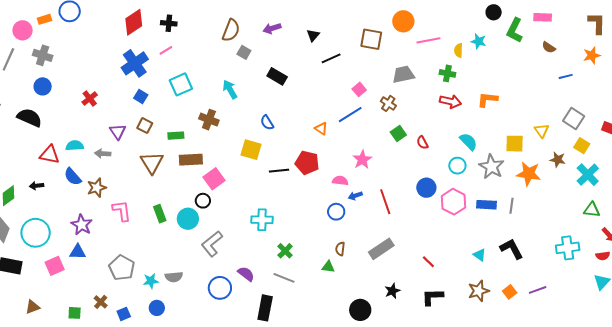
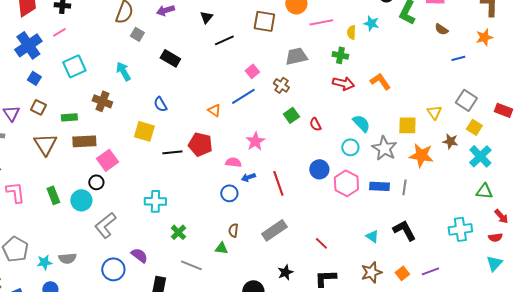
orange L-shape: (488, 99) -> (380, 81), turned 50
gray line: (284, 278) -> (191, 265), moved

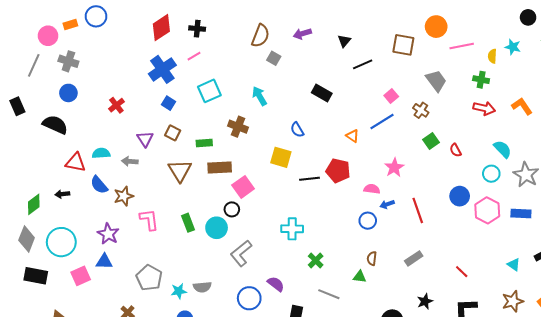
gray trapezoid: (296, 56) -> (436, 81), turned 65
black rectangle: (170, 58) -> (322, 93), moved
gray rectangle: (274, 230) -> (414, 258), size x0.7

